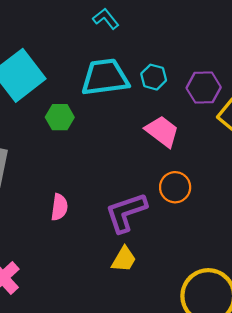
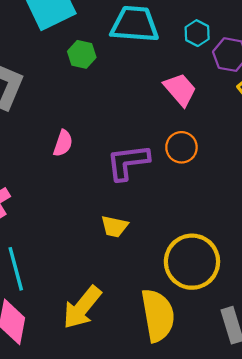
cyan hexagon: (154, 77) -> (197, 33), moved
yellow trapezoid: (124, 259) -> (114, 226), moved, turned 60

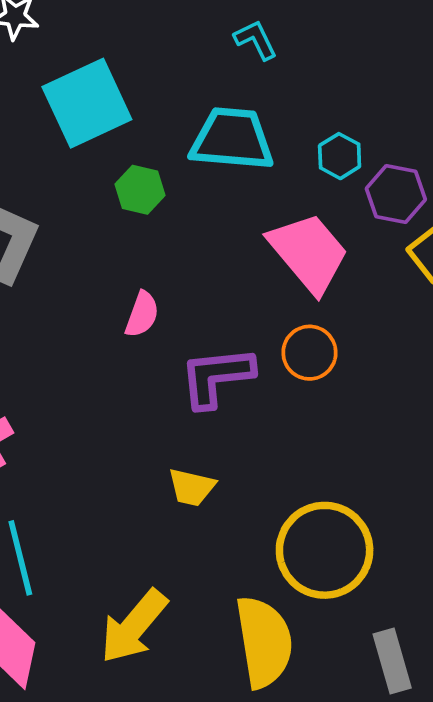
pink trapezoid: (180, 89) -> (309, 253), size x1.4
pink semicircle: (63, 143) -> (142, 314), moved

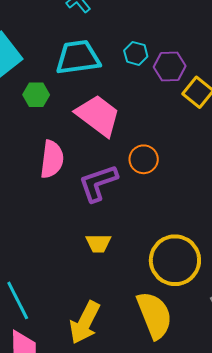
pink trapezoid: (309, 253) -> (98, 115), moved
pink semicircle: (142, 314) -> (52, 159), size x1.5

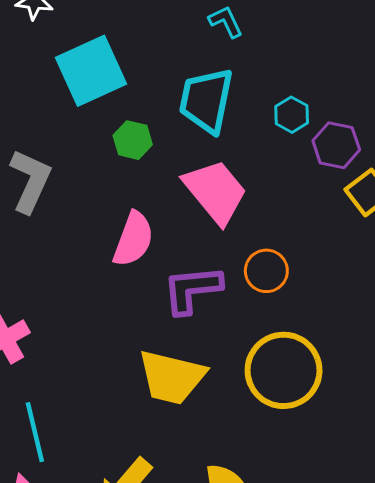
cyan trapezoid: (78, 57) -> (206, 100), turned -84
yellow trapezoid: (98, 243) -> (172, 377), size x1.8
yellow circle: (175, 260) -> (284, 370), moved

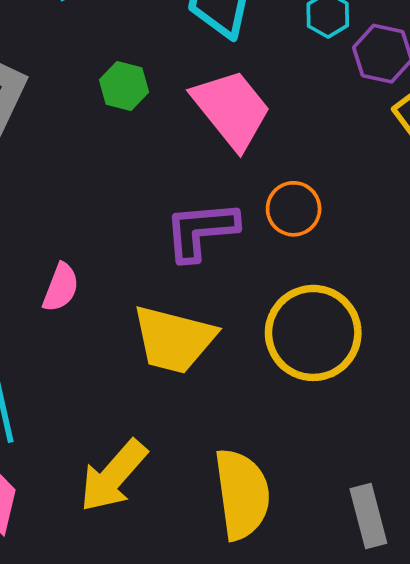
green hexagon: (133, 140) -> (124, 86), moved
pink semicircle: (133, 239) -> (61, 288), moved, size x0.7

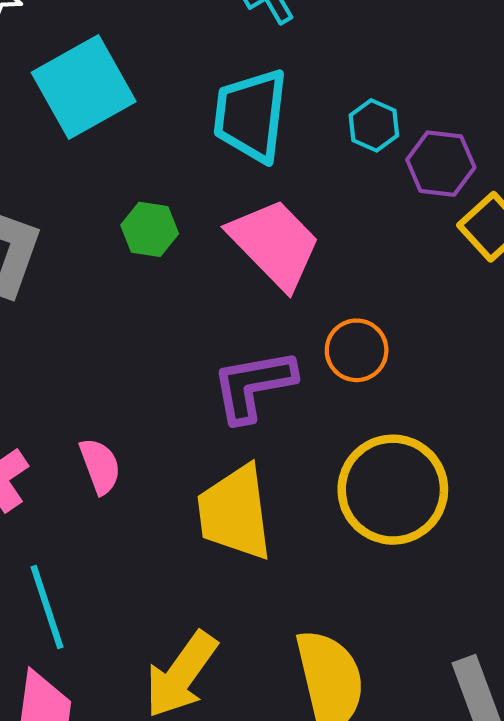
pink semicircle: (61, 288) -> (100, 466), turned -36
yellow trapezoid: (174, 339) -> (235, 513), turned 74

